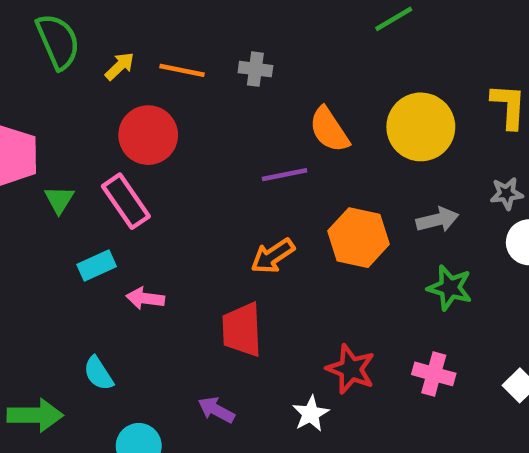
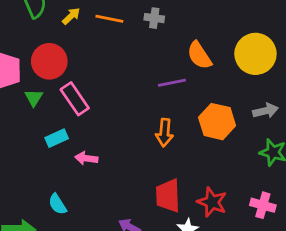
red circle: (148, 135) -> (49, 61), moved
orange arrow: (273, 256) -> (164, 133), turned -52
red trapezoid: (242, 330) -> (168, 196), moved

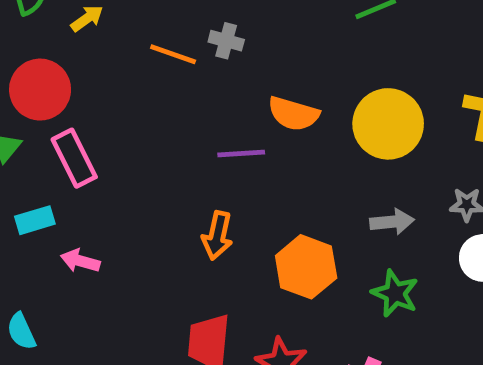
orange line: (109, 19) -> (173, 54), moved
orange semicircle: (199, 55) -> (293, 114), turned -48
orange hexagon: (217, 122) -> (306, 267), moved

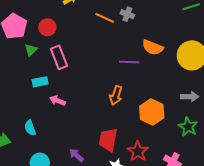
red circle: (40, 90) -> (47, 27), size x0.7

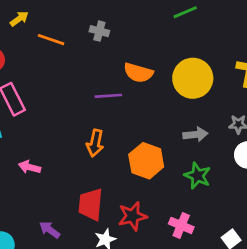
orange line: (105, 18) -> (51, 40), moved
pink arrow: (57, 101) -> (30, 167), moved
red star: (138, 151) -> (132, 216), turned 30

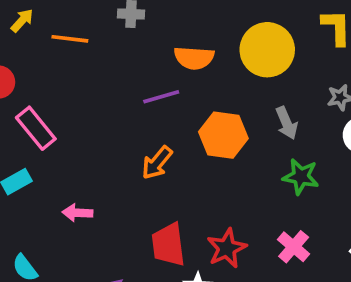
gray arrow: (195, 134) -> (287, 123), turned 85
orange arrow: (95, 143) -> (157, 163), turned 40
orange hexagon: (146, 161) -> (223, 135), moved
pink cross: (181, 225) -> (294, 247), turned 30

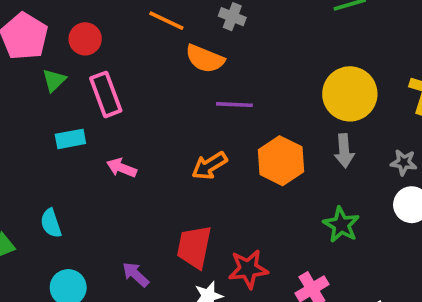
orange semicircle: (194, 58) -> (205, 59), moved
gray arrow: (287, 123) -> (344, 151), moved
pink arrow: (77, 213) -> (122, 168), moved

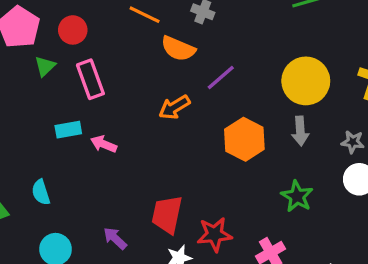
purple line: (234, 105) -> (221, 77), moved, turned -44
cyan rectangle: (70, 139) -> (68, 130), moved
orange arrow: (209, 166) -> (174, 107), moved

